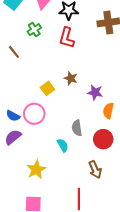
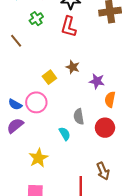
brown arrow: (95, 170) -> (103, 171), moved

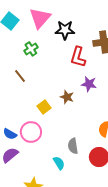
red L-shape: (69, 27) -> (78, 57), moved
brown line: (16, 41) -> (20, 76), moved
purple star: (97, 81) -> (89, 84), moved

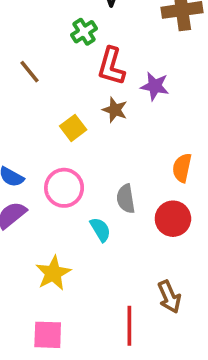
green cross: (31, 49) -> (84, 32), moved
red L-shape: (78, 57) -> (111, 66), moved
pink circle: (31, 132) -> (64, 188), moved

